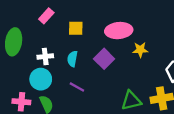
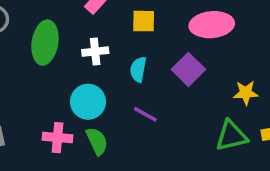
yellow star: (140, 50) -> (246, 93), moved
white cross: (45, 57) -> (95, 52), moved

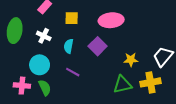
white cross: (95, 52) -> (44, 36), turned 32

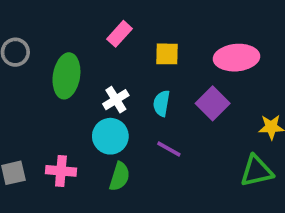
white cross: (44, 36) -> (116, 100), moved, turned 32
pink cross: (22, 86) -> (61, 171), moved
green semicircle: (45, 88) -> (119, 176), turned 42

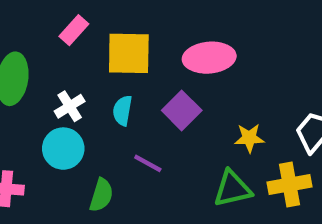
yellow square: (167, 54) -> (129, 53), size x1.6
purple line: (169, 149) -> (148, 163), moved
green semicircle: (119, 176) -> (101, 195), moved

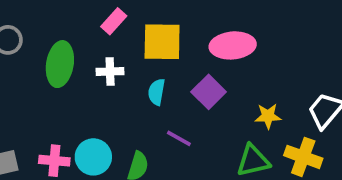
white cross: (70, 106) -> (110, 71), moved, turned 30
cyan circle: (63, 149) -> (93, 157), moved
yellow cross: (290, 184) -> (303, 157), turned 30

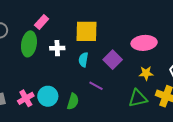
pink rectangle: (114, 21) -> (42, 22), moved
pink ellipse: (233, 45) -> (144, 43), moved
pink cross: (54, 161) -> (26, 98), turned -35

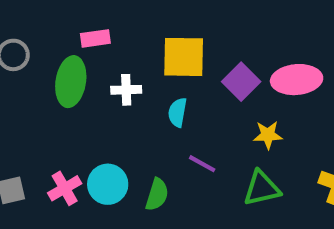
pink rectangle: (42, 22) -> (95, 38), turned 40
purple square: (113, 60) -> (241, 82), moved
yellow star: (146, 73) -> (268, 135), moved
green triangle: (138, 98) -> (262, 188), moved

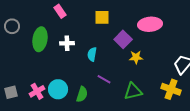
pink rectangle: (95, 38) -> (60, 11), moved, turned 64
yellow square: (184, 57) -> (102, 17), moved, size x0.7
pink ellipse: (297, 80) -> (150, 24), moved
yellow star: (268, 135) -> (136, 57), moved

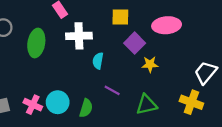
yellow square: (102, 17) -> (120, 17), moved
white cross: (67, 43) -> (79, 36), moved, size x1.5
pink cross: (37, 91) -> (33, 105), turned -35

